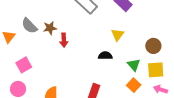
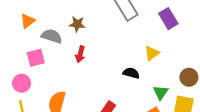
gray semicircle: (29, 26) -> (52, 36), moved, turned 138
red arrow: (64, 40) -> (80, 54), moved

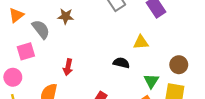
gray semicircle: (52, 36) -> (41, 29), turned 36
yellow triangle: (152, 53) -> (141, 42), turned 35
red arrow: (80, 54) -> (68, 67), moved

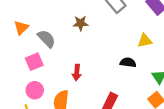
brown star: (66, 16) -> (81, 23), moved
pink circle: (13, 77) -> (35, 90), moved

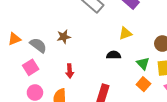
brown star: (81, 23) -> (64, 37), moved
orange triangle: (21, 28) -> (14, 39), turned 32

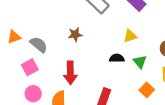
brown star: (64, 37) -> (75, 35), moved
green triangle: (143, 63) -> (140, 62), moved
red arrow: (70, 71) -> (70, 73), size x1.5

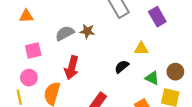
gray semicircle: (39, 45) -> (65, 33), moved, turned -84
black semicircle: (117, 58) -> (122, 67), turned -56
green triangle: (140, 62) -> (152, 78), moved, turned -40

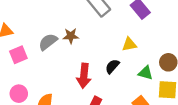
pink square: (33, 51) -> (18, 55), moved
red arrow: (72, 68) -> (84, 76), moved

